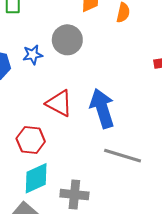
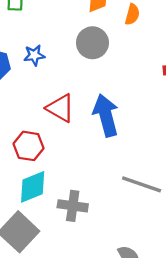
gray circle: (67, 40) -> (92, 43), moved
gray line: (123, 156) -> (142, 184), moved

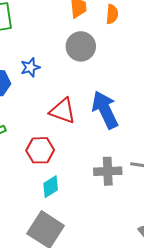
cyan diamond: (33, 187) -> (51, 187), size x0.7
gray cross: (73, 206) -> (108, 171), moved

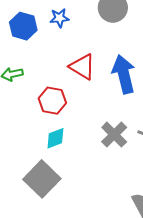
gray cross: (108, 171) -> (114, 135), turned 36

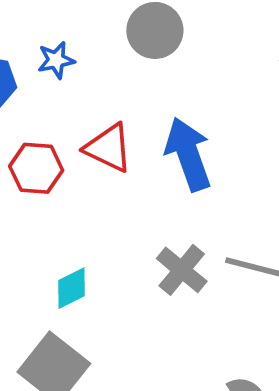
red hexagon: (52, 101) -> (36, 168), moved

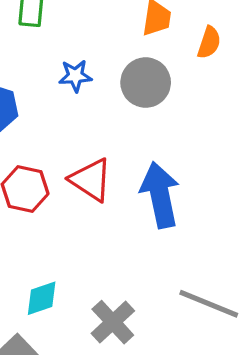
blue star: (56, 60) -> (75, 76), moved
gray cross: (182, 270) -> (113, 322), moved

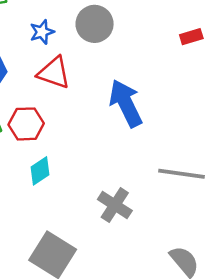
red triangle: (91, 180) -> (54, 73), moved
cyan diamond: (42, 298) -> (40, 171), moved

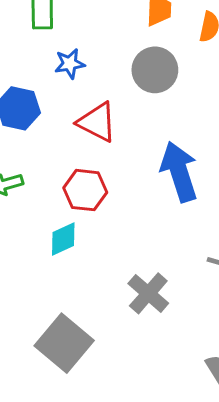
blue star: (42, 32) -> (70, 64), moved
red hexagon: (26, 124) -> (85, 190), moved

